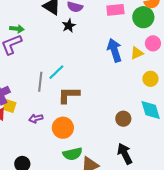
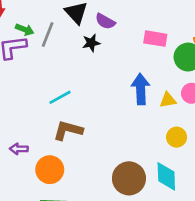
gray line: (40, 82) -> (48, 35), moved
brown circle: (123, 119) -> (129, 178), size x1.6

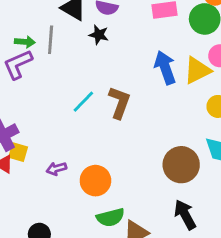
black star: (91, 43) -> (99, 35), turned -30
yellow triangle: (168, 100) -> (197, 70), size x1.5
brown L-shape: (68, 130) -> (119, 102), moved, turned 112

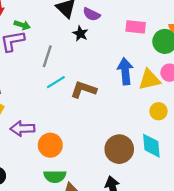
gray line: (51, 40) -> (47, 56), moved
brown L-shape: (119, 102) -> (83, 90), turned -105
purple arrow: (56, 169) -> (22, 129), size x1.5

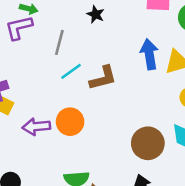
brown L-shape: (83, 90) -> (103, 78), turned 150
orange circle: (50, 145) -> (70, 122), moved

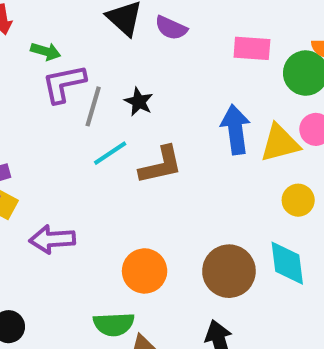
black star: (96, 14) -> (139, 102), moved
purple L-shape: (19, 28) -> (64, 84), moved
orange circle: (70, 122) -> (145, 271), moved

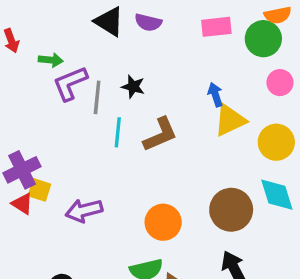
blue arrow: (235, 130) -> (215, 95), size x0.6
yellow triangle: (280, 143) -> (230, 120), moved
cyan line: (110, 153) -> (118, 132), turned -40
yellow circle: (298, 200) -> (276, 142), size x1.4

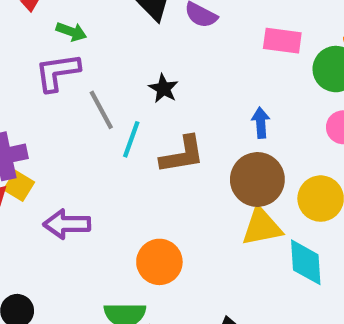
purple L-shape: (70, 83) -> (57, 72), moved
gray line: (97, 97) -> (101, 110), moved, turned -48
yellow triangle: (230, 120) -> (262, 227), moved
brown circle: (231, 210) -> (257, 180), moved

